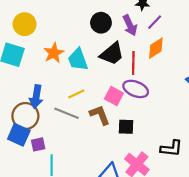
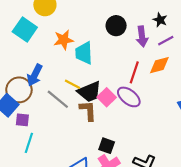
black trapezoid: (112, 54) -> (89, 92), moved
yellow line: (76, 94) -> (72, 84), turned 35
black square: (126, 127) -> (107, 146), moved

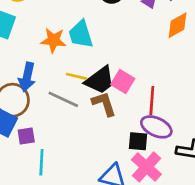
orange star: (64, 40) -> (53, 40), moved, turned 30
red line: (134, 72) -> (152, 101), moved
purple ellipse: (129, 97) -> (156, 127), moved

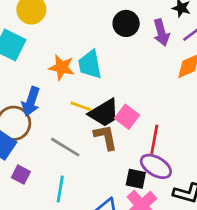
gray line: (63, 99) -> (65, 147), moved
purple square: (26, 136) -> (21, 175), moved, turned 30
cyan line: (41, 162) -> (60, 189), moved

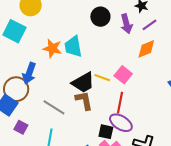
yellow line: (81, 106) -> (102, 78), moved
pink square: (127, 117) -> (123, 75), moved

